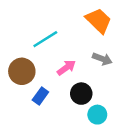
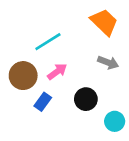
pink arrow: (66, 68) -> (57, 72), moved
cyan circle: (97, 115) -> (115, 121), moved

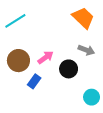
cyan line: (48, 42) -> (15, 21), moved
black circle: (86, 99) -> (69, 69), moved

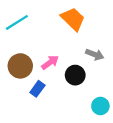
orange trapezoid: (83, 18) -> (73, 19), moved

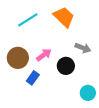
cyan line: (17, 22) -> (28, 20), moved

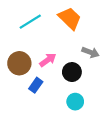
cyan circle: (88, 93) -> (75, 102), moved

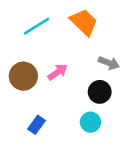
black circle: (72, 72) -> (100, 92), moved
blue rectangle: (36, 85) -> (37, 125), moved

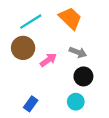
gray arrow: (109, 63) -> (78, 52), moved
brown circle: (23, 76) -> (23, 48), moved

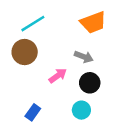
orange trapezoid: (70, 18) -> (93, 22), moved, turned 115
pink arrow: (48, 60) -> (58, 76), moved

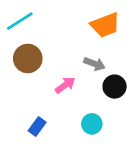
cyan line: (33, 24) -> (20, 21), moved
black circle: (90, 83) -> (115, 87), moved

